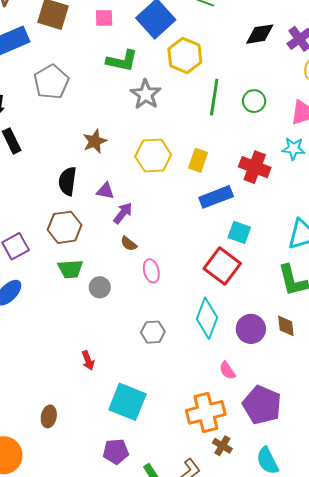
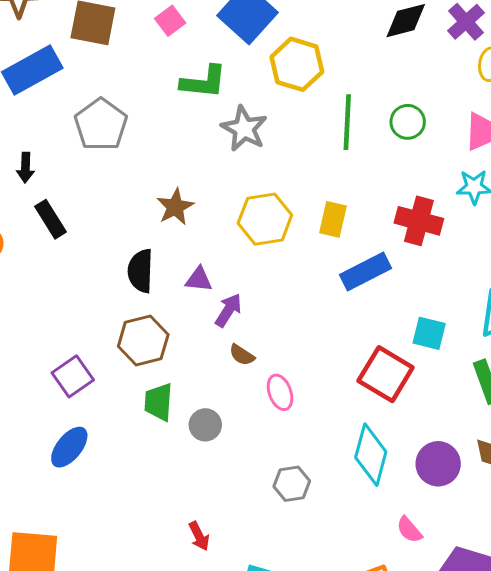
pink square: (104, 18) -> (170, 21), turned -30
cyan square: (239, 232) -> (429, 333), moved
green trapezoid: (70, 269) -> (159, 402), turned 104

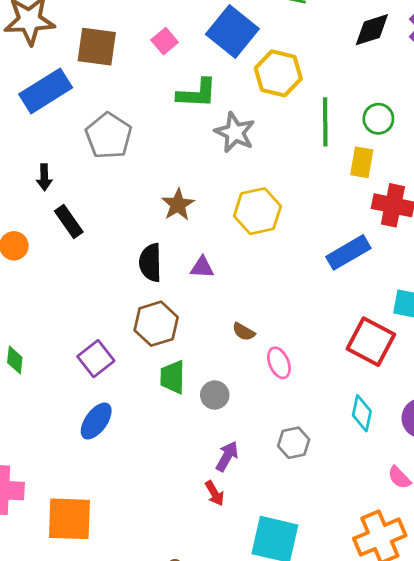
yellow rectangle: (333, 219) -> (362, 162), moved
purple arrow: (228, 310) -> (227, 456), moved
cyan diamond: (371, 455) -> (362, 413), size x0.7

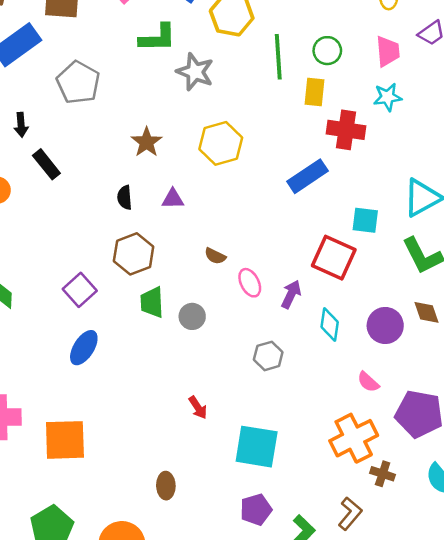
black semicircle: (150, 263) -> (125, 198), size x0.7
purple arrow: (227, 456) -> (291, 294), moved

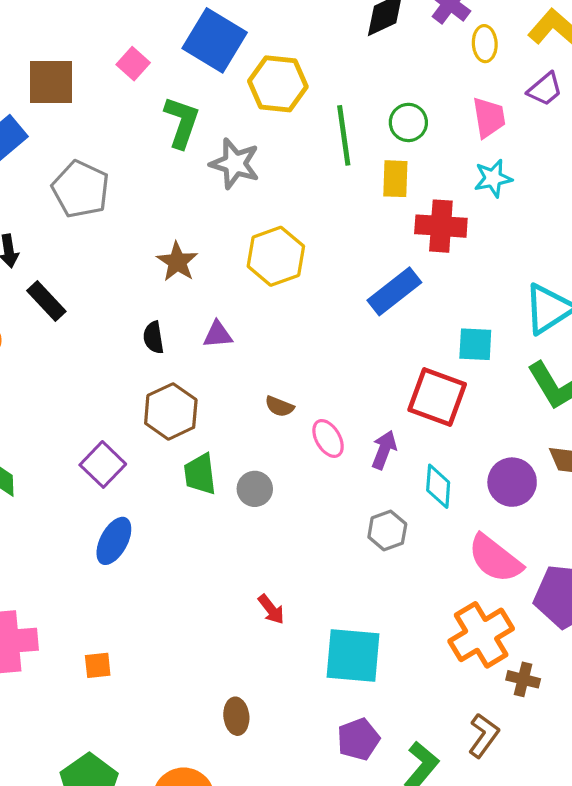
green L-shape: (158, 38) -> (182, 122), turned -66
gray hexagon: (268, 356) -> (387, 531), moved
pink semicircle: (368, 382) -> (495, 559), size x1.8
orange square: (65, 440) -> (98, 665), size x0.5

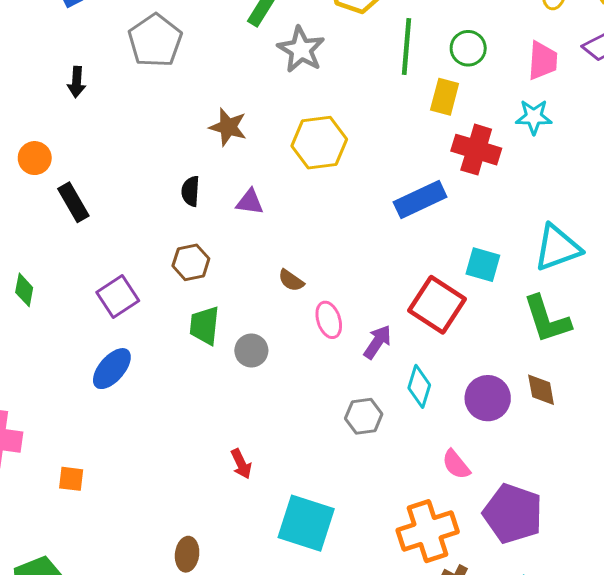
brown star: (177, 262) -> (228, 127), turned -30
black rectangle: (46, 301) -> (73, 202), moved
brown hexagon: (171, 411) -> (191, 262), size x0.7
pink semicircle: (495, 559) -> (456, 464), size x0.6

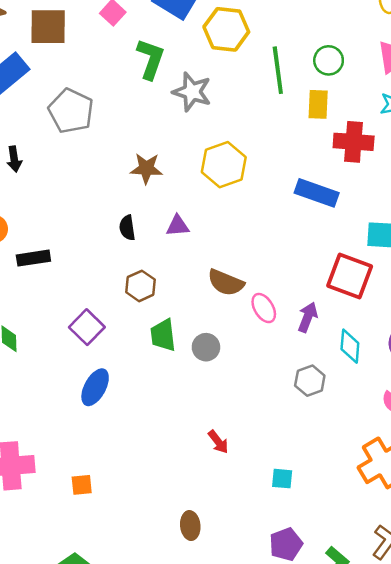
blue rectangle: (420, 199) -> (317, 193), turned 57
black rectangle: (73, 202) -> (33, 258), turned -56
brown semicircle: (291, 280) -> (226, 283), size x1.6
cyan square: (306, 523) -> (282, 479), size x0.5

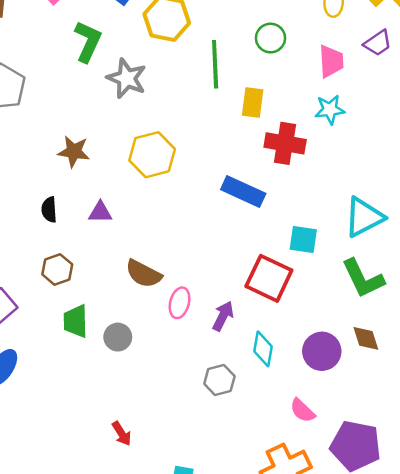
green circle: (329, 60) -> (271, 38), moved
pink ellipse: (264, 308) -> (180, 303), turned 40

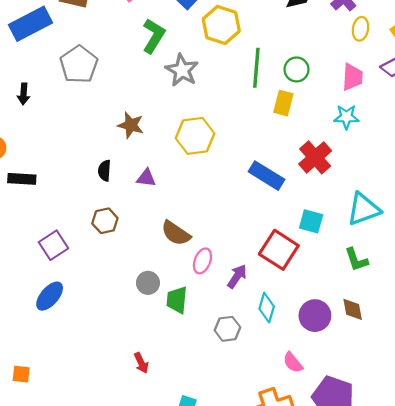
green circle: (271, 38) -> (297, 69), moved
red cross: (285, 143) -> (315, 157), moved, turned 32
green L-shape: (363, 278) -> (356, 260), size x0.7
green trapezoid: (76, 321) -> (177, 300), moved

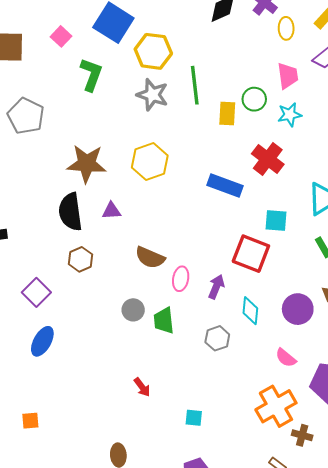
green circle: (297, 69) -> (254, 99), moved
gray star: (182, 70) -> (152, 95), moved
brown star: (131, 125) -> (87, 164), size x1.5
black semicircle: (104, 171) -> (70, 212), size x1.8

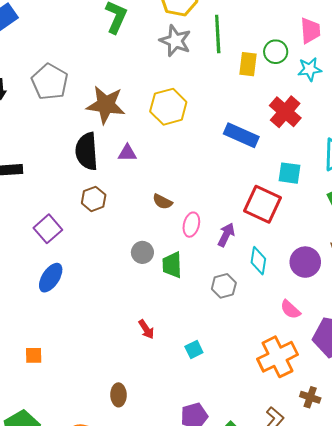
gray pentagon: (26, 116) -> (50, 82), moved
brown semicircle: (150, 258) -> (162, 202), size x0.7
cyan square: (194, 418) -> (194, 349), moved, turned -36
brown cross: (302, 435) -> (310, 397), moved

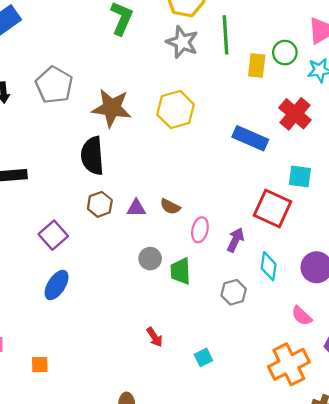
purple triangle: (127, 153) -> (136, 208), moved

